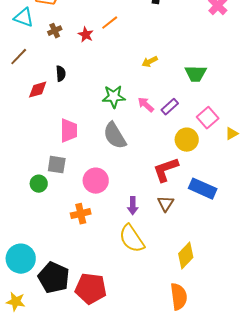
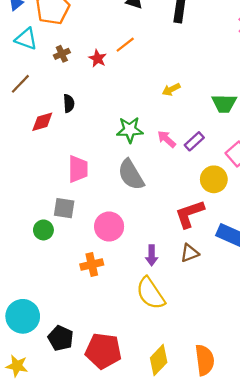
brown triangle: (166, 204) -> (190, 253), turned 36
yellow diamond: (186, 256) -> (159, 360), moved
black pentagon: (54, 278) -> (61, 338), size x0.7

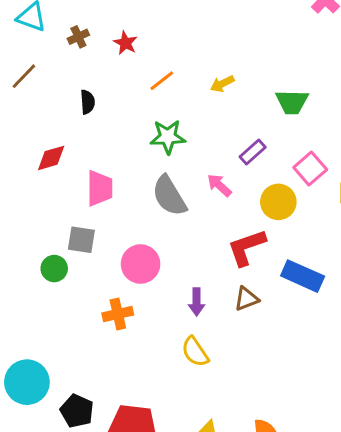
orange line: (125, 45) -> (162, 81), moved
red diamond: (42, 122) -> (51, 158), moved
pink arrow: (167, 139) -> (219, 185), moved
yellow semicircle: (150, 293) -> (195, 352), size x0.7

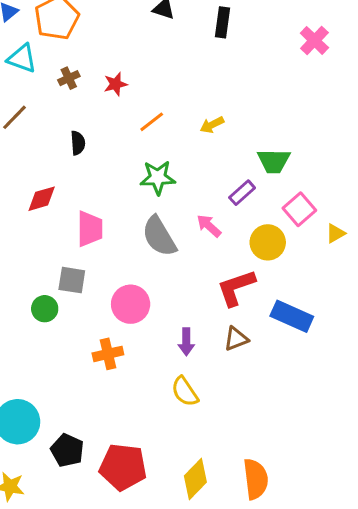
red star: (125, 43) -> (115, 84), turned 30
green trapezoid: (292, 102) -> (274, 161), moved

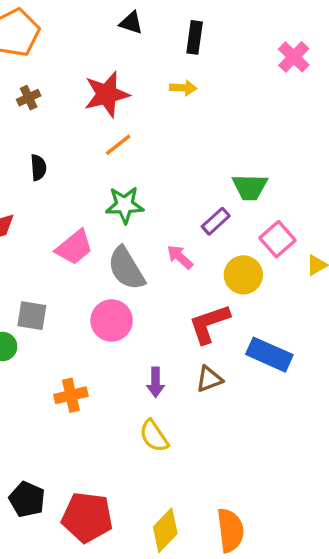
red star: (115, 84) -> (107, 94), moved, size x1.8
yellow arrow: (212, 125) -> (183, 88), moved, turned -150
pink trapezoid: (90, 229) -> (74, 247), moved, turned 51
pink circle: (131, 304) -> (112, 320), moved

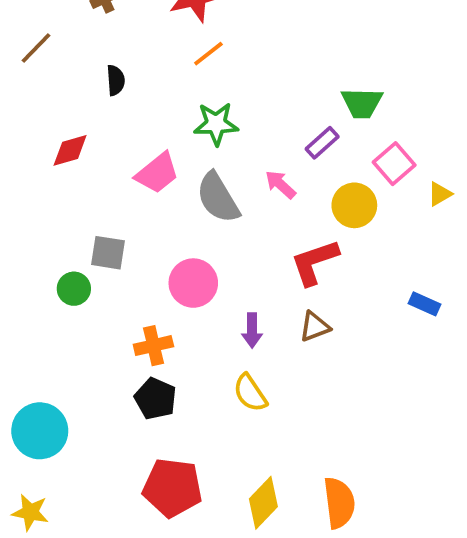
pink circle: (112, 320) -> (193, 283), moved
blue rectangle: (269, 355) -> (424, 304), moved, size x0.6
black pentagon: (27, 499) -> (155, 399), moved

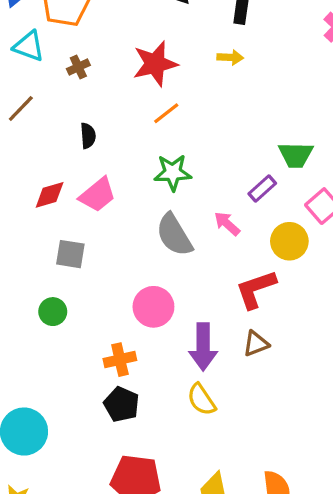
pink trapezoid: (157, 173) -> (98, 195), moved
gray square: (108, 253) -> (70, 254), moved
purple arrow: (252, 330) -> (203, 347), size x1.6

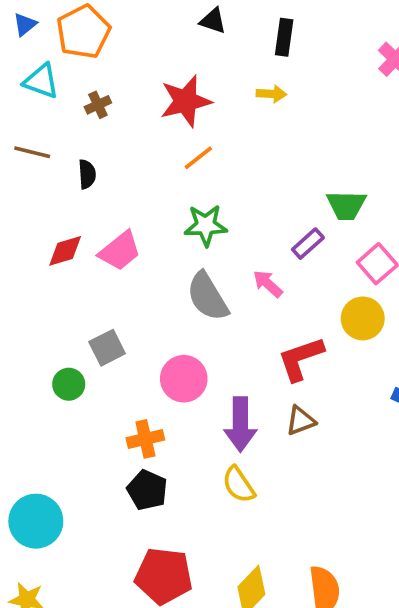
brown line: (21, 109) -> (32, 152), turned 60
black semicircle: (88, 136) -> (87, 174), moved
yellow circle: (289, 241) -> (363, 318), moved
gray square: (70, 254) -> (107, 348), moved, turned -36

